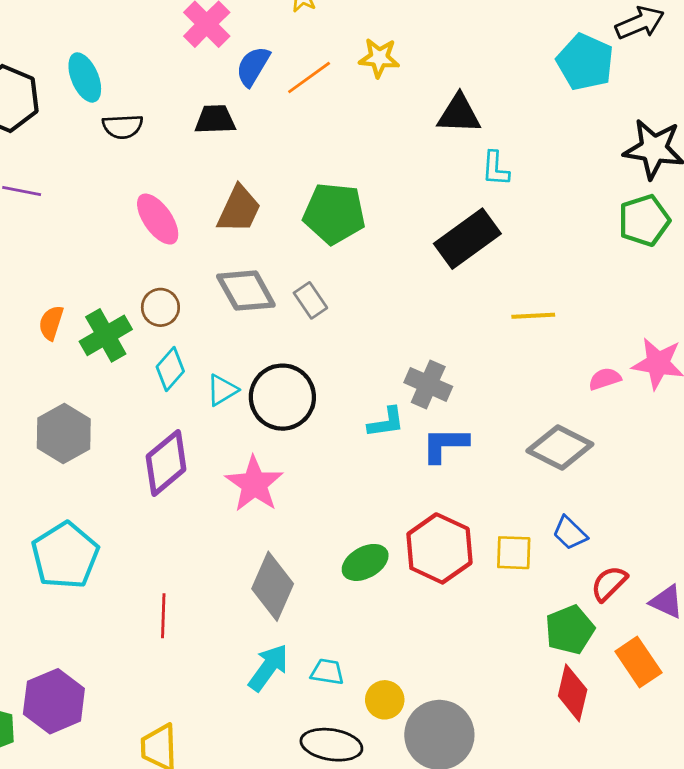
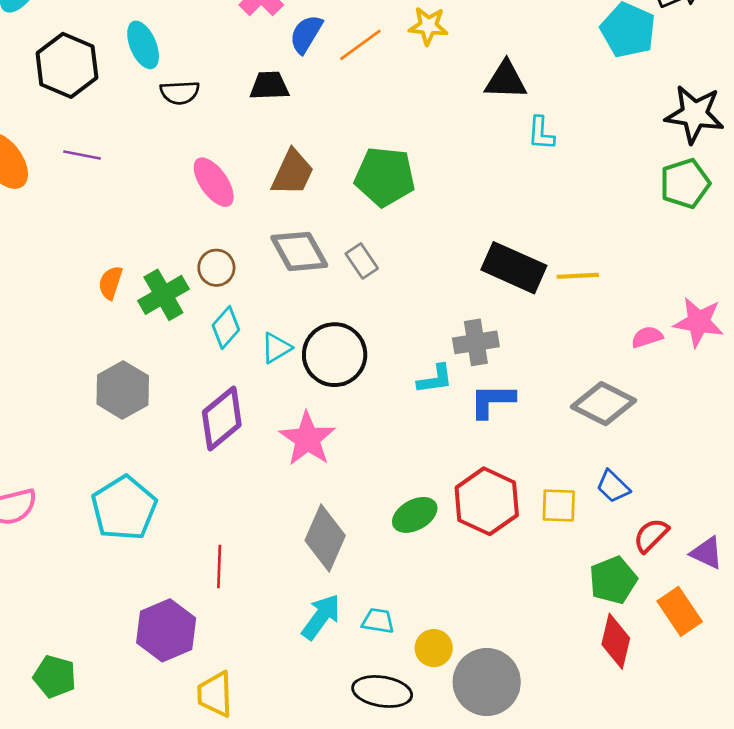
black rectangle: (467, 239) -> (514, 268), moved, turned 60
gray cross: (428, 384) -> (476, 342), turned -33
purple hexagon: (54, 701) -> (166, 630), moved

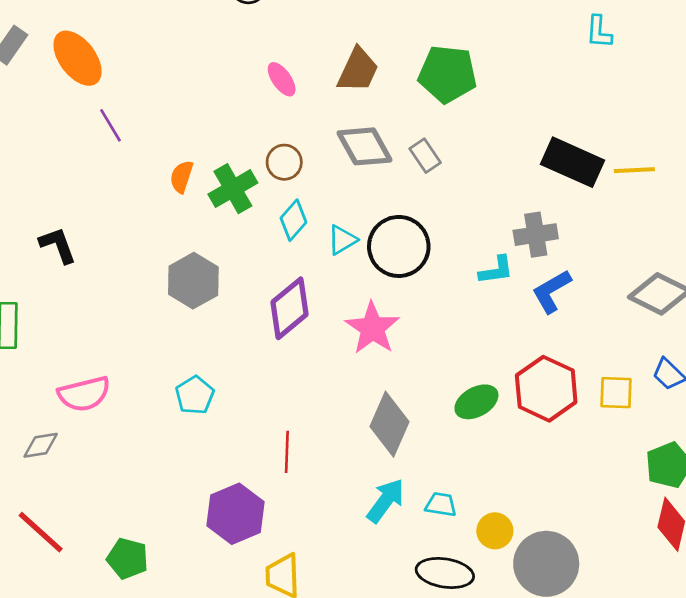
purple line: (82, 155) -> (110, 125), moved, turned 48
pink ellipse: (214, 182) -> (282, 79), size x0.7
blue L-shape: (492, 401) -> (551, 291), turned -30
cyan pentagon: (124, 508) -> (195, 395), size x0.6

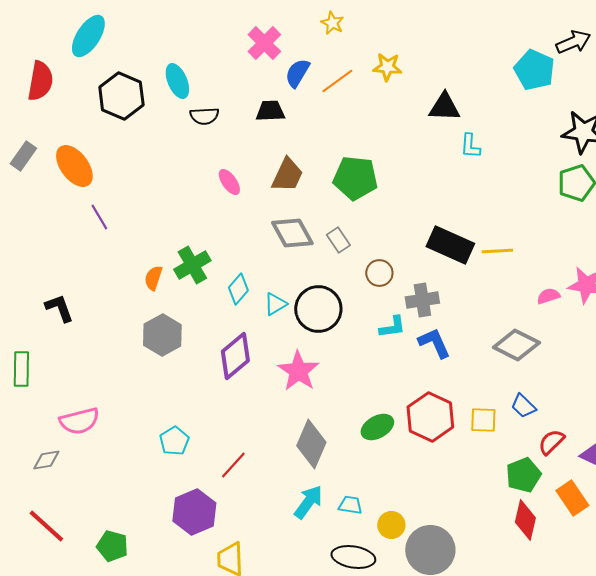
brown circle: (284, 162) -> (379, 273), moved
orange semicircle: (182, 177) -> (153, 278), moved
blue L-shape: (551, 291) -> (434, 343), turned 96
cyan pentagon: (195, 395) -> (174, 441), moved
red line: (287, 452) -> (233, 465), turned 40

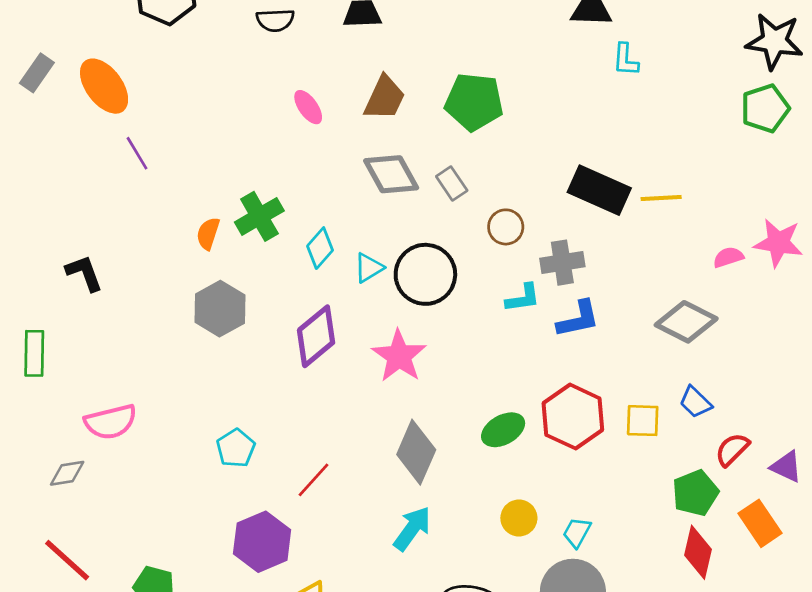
blue L-shape: (434, 343) -> (578, 319), turned 102
cyan trapezoid: (350, 505) -> (577, 532), moved, turned -70
yellow circle: (391, 525) -> (519, 518), moved

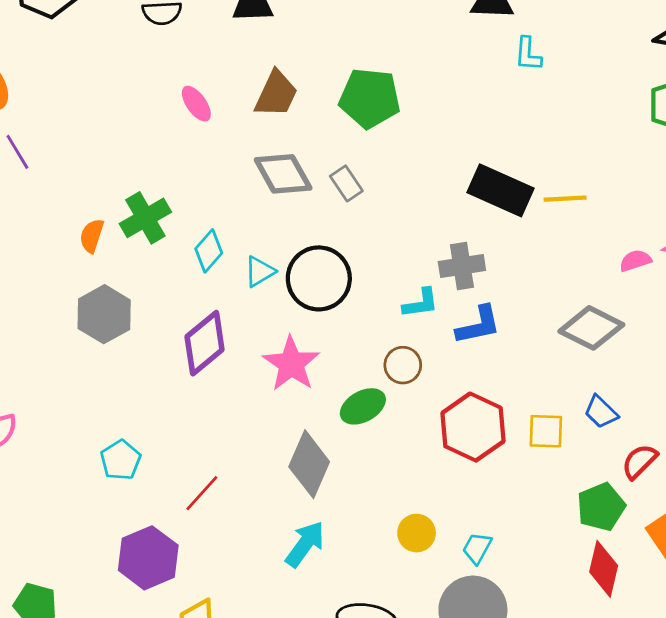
brown circle: (506, 227) -> (403, 365), moved
green ellipse: (503, 430) -> (363, 406), moved

